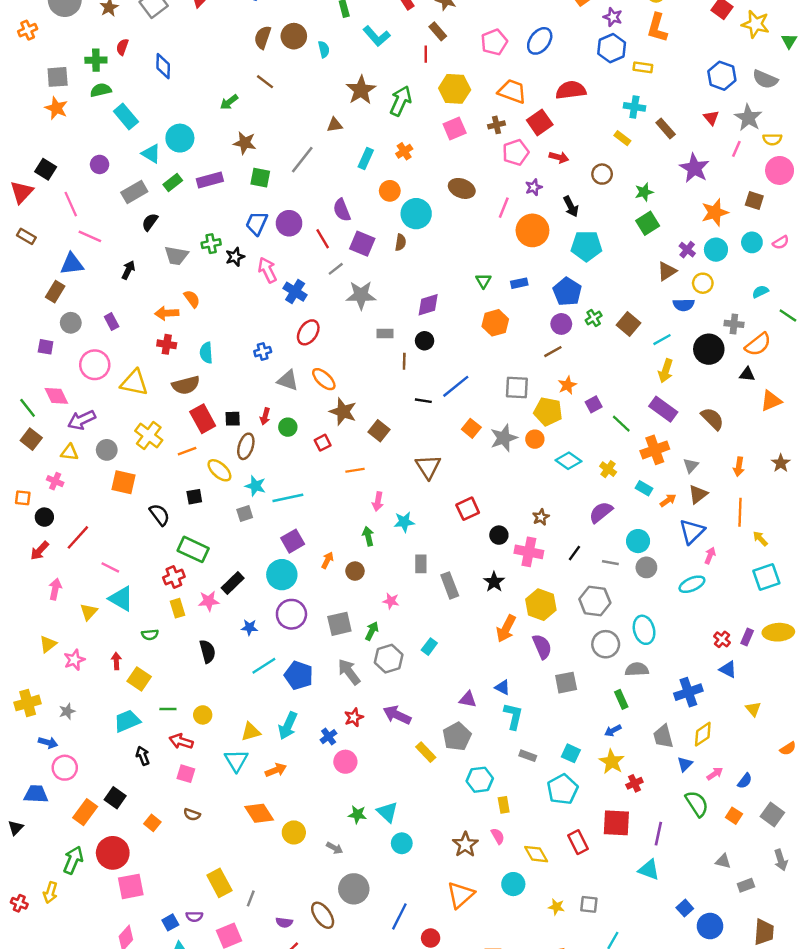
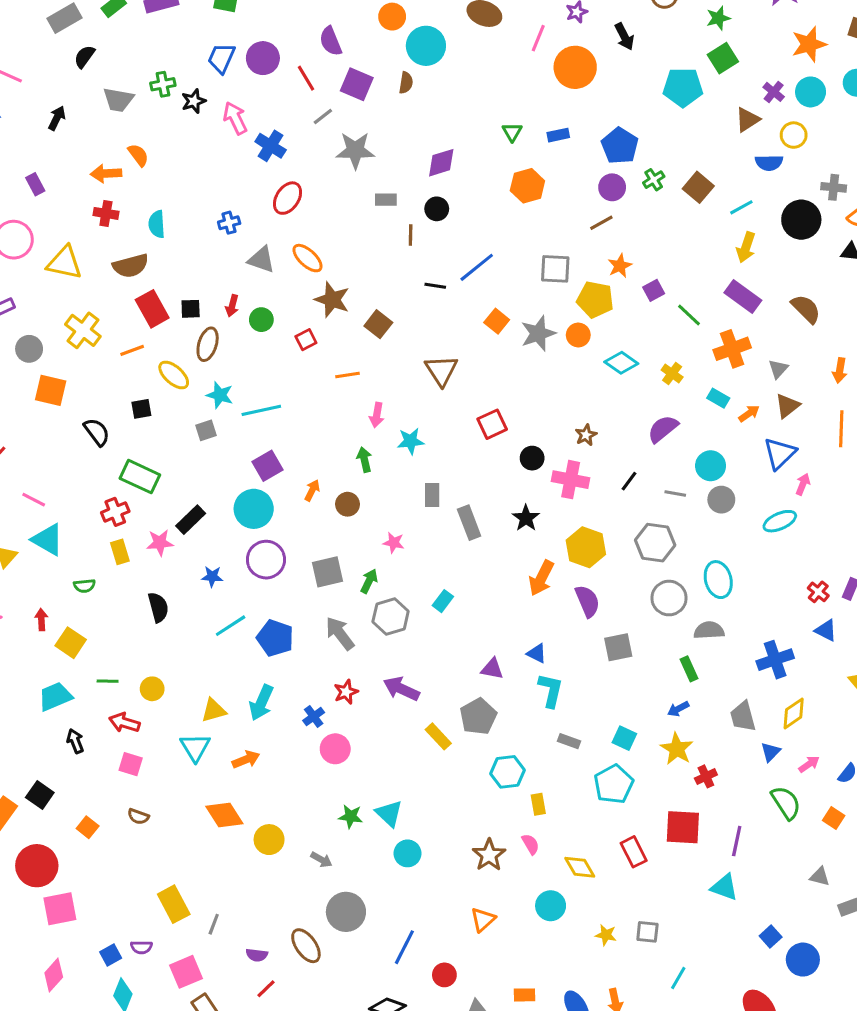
cyan pentagon: (586, 246) -> (683, 87), moved
orange triangle: (461, 895) -> (483, 920), size x0.7

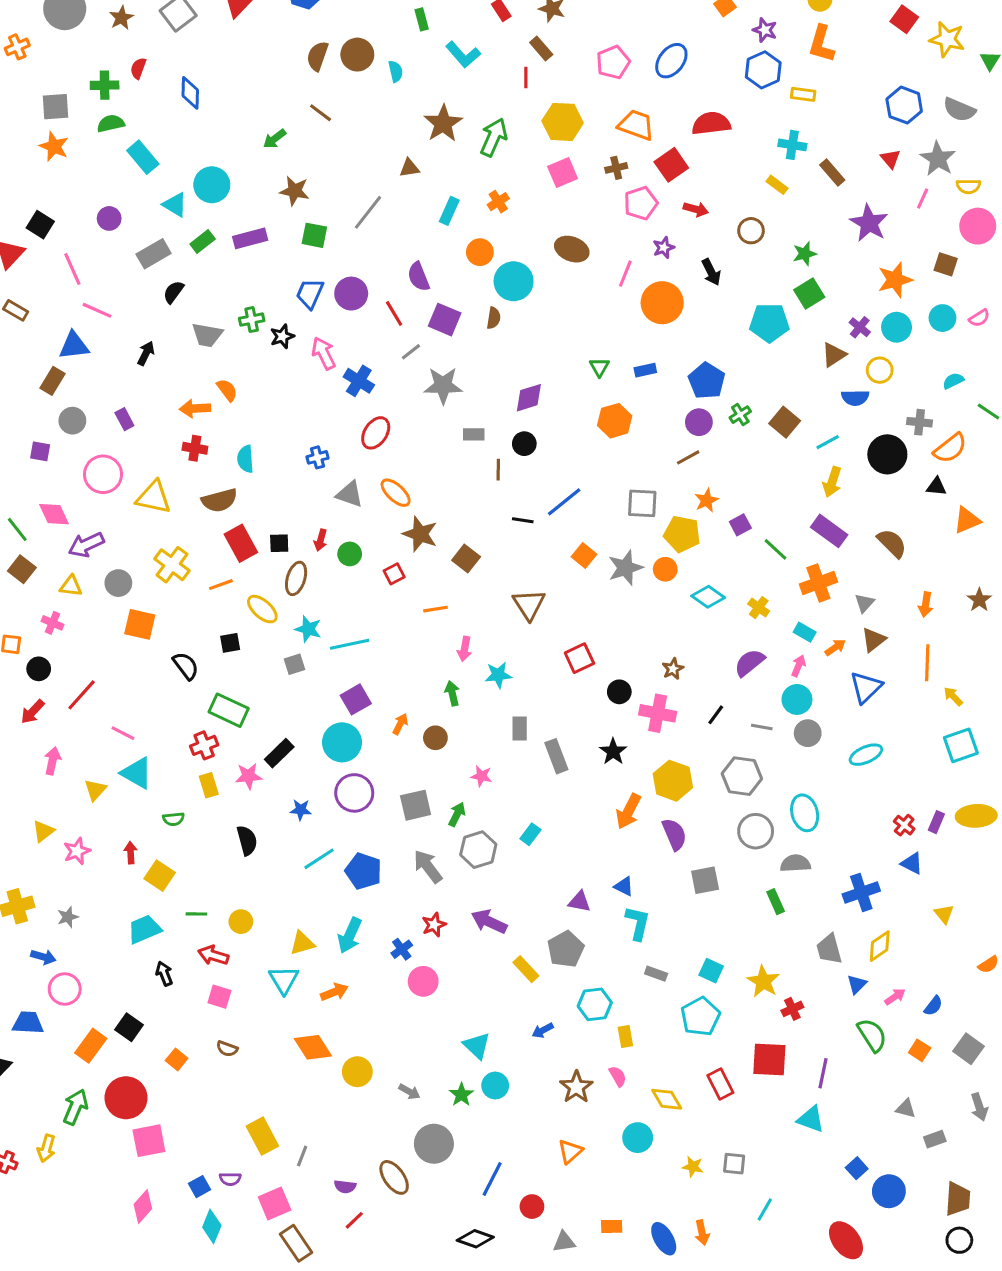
pink arrow: (803, 484) -> (798, 666), moved
blue arrow: (678, 709) -> (543, 1030), moved
green star: (351, 816) -> (461, 1095), moved, turned 30

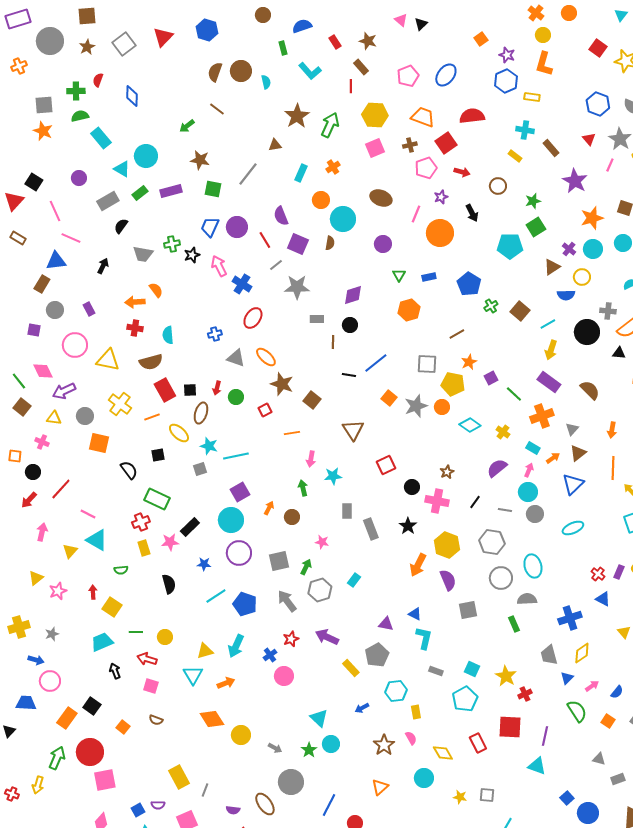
purple circle: (699, 422) -> (383, 244), moved

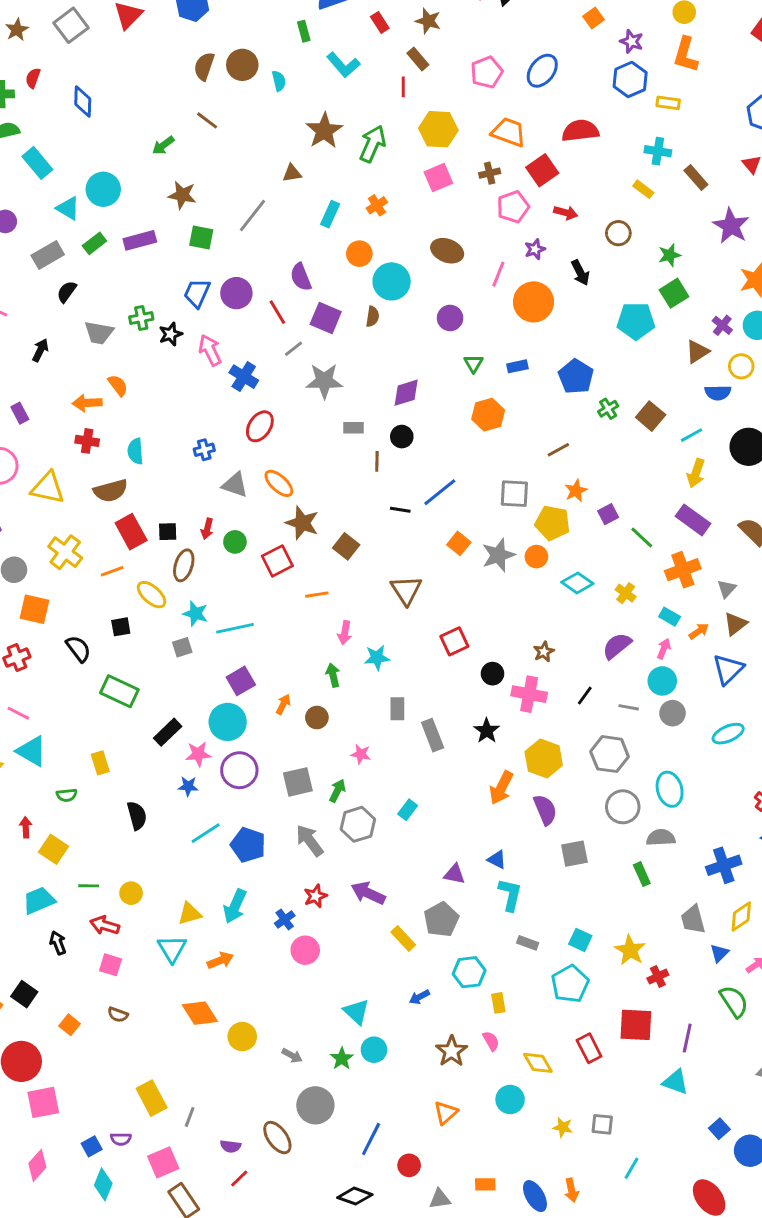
red square: (265, 410) -> (277, 561), size x1.5
red cross: (141, 522) -> (17, 658), moved
pink star: (170, 542) -> (198, 754), moved

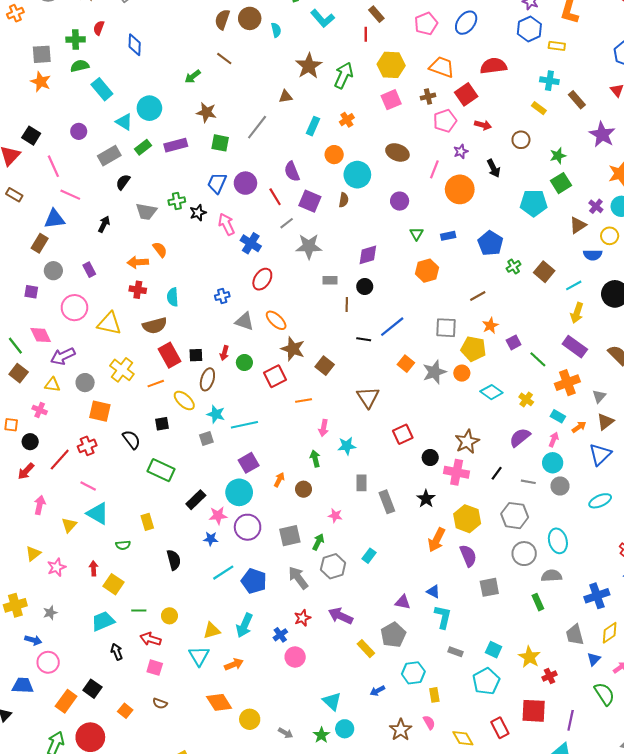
brown star: (544, 652) -> (467, 442), size x1.6

